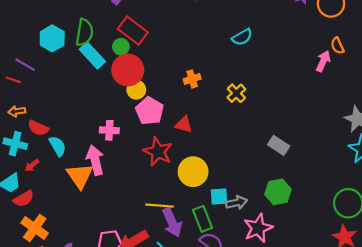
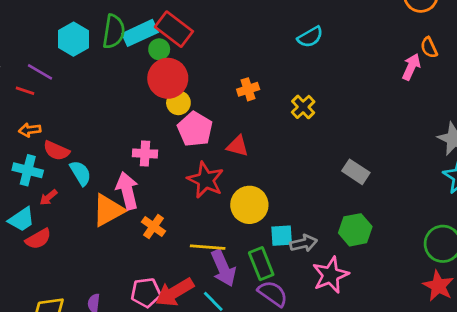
cyan rectangle: (92, 56) -> (140, 33), moved, turned -72
orange triangle: (80, 176) -> (108, 210), turned 36
orange cross: (35, 228) -> (154, 227), moved, size x0.7

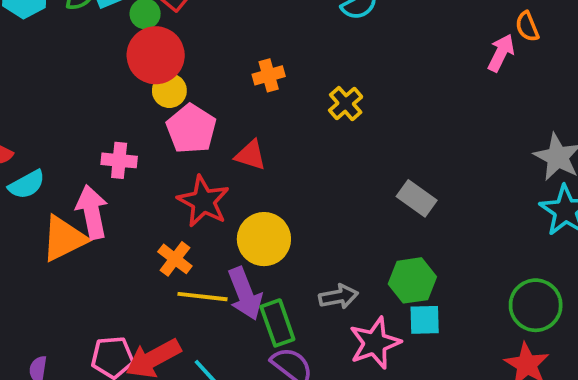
cyan semicircle: (80, 173) -> (27, 185), turned 90
orange cross: (154, 227) -> (175, 259), moved
cyan square: (282, 236) -> (425, 320), moved
purple arrow: (223, 268) -> (245, 294), moved

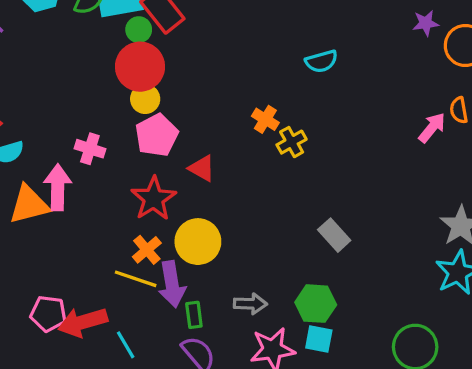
orange cross: (269, 75) -> (265, 119), moved, turned 35
orange cross: (175, 259) -> (147, 250), moved
green rectangle: (277, 323) -> (194, 315), size x0.7

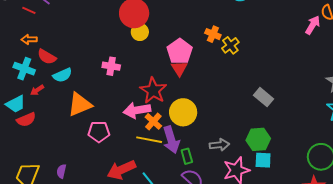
pink pentagon: (157, 135) -> (180, 51), moved
red triangle: (202, 168) -> (179, 68), turned 36
pink arrow: (58, 187) -> (137, 110), moved, turned -92
pink pentagon: (48, 314) -> (99, 132), moved

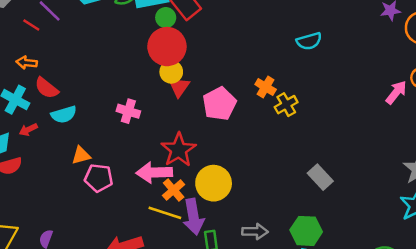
red triangle: (179, 68) -> (179, 87), moved
orange triangle: (80, 104) -> (81, 155), size x0.6
pink pentagon: (99, 132) -> (99, 178), moved

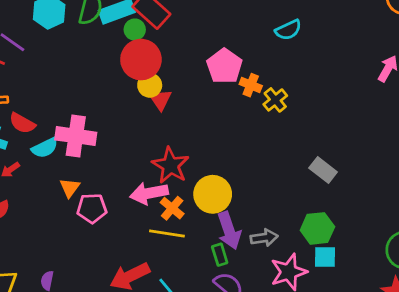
pink pentagon: (219, 104) -> (224, 66), moved
pink cross: (128, 111) -> (76, 136), moved, size x1.6
orange triangle: (81, 155) -> (70, 188), turned -30
purple arrow: (193, 217) -> (229, 230), moved

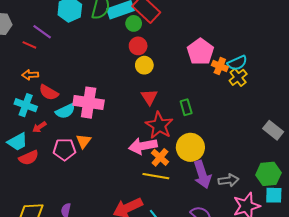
cyan semicircle: (288, 30) -> (237, 63), moved
red circle: (141, 60) -> (138, 46), size x0.6
red triangle: (160, 100) -> (149, 97), moved
pink pentagon: (92, 208) -> (64, 149), moved
green rectangle: (220, 255) -> (186, 107), moved

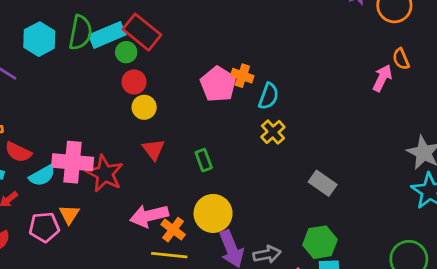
cyan semicircle: (237, 63) -> (269, 96), turned -42
orange cross: (220, 66) -> (242, 76), moved
yellow cross: (238, 77) -> (273, 132), moved
red star: (159, 125) -> (105, 174), moved

